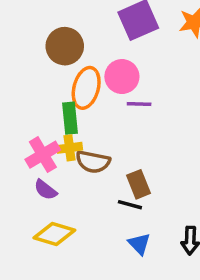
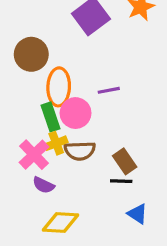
pink circle: (122, 77) -> (76, 113), moved

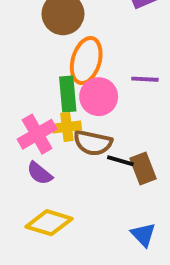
black line: (121, 181) -> (120, 161), moved

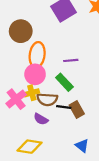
green rectangle: (68, 94) -> (64, 82), moved, turned -30
pink circle: (99, 97) -> (35, 74), moved
purple semicircle: (40, 173) -> (41, 119), moved

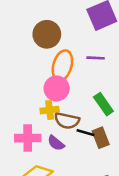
purple line: (71, 60) -> (96, 58), moved
green rectangle: (64, 82) -> (103, 104), moved
pink cross: (16, 99) -> (28, 138), moved, turned 30

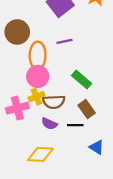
black line: (85, 133) -> (75, 125), moved
pink cross: (28, 138) -> (17, 108), moved

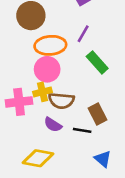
purple line: (64, 41) -> (83, 34), turned -56
orange ellipse: (38, 55) -> (50, 45), turned 76
green rectangle: (82, 80) -> (97, 62), moved

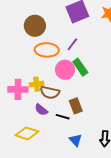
pink circle: (47, 69) -> (65, 70), moved

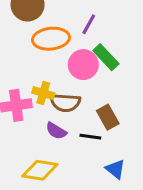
yellow cross: (37, 84) -> (43, 93), turned 32

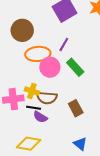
pink circle: (83, 65) -> (50, 67), moved
black line: (90, 137) -> (34, 108), moved

